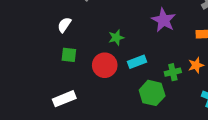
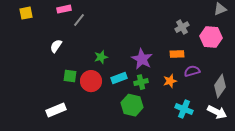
purple star: (164, 20) -> (142, 59), moved
green square: (69, 55) -> (70, 76), moved
green cross: (173, 72) -> (141, 82), moved

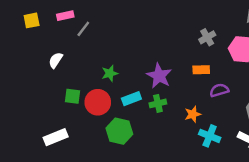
yellow square: (26, 13) -> (32, 20), moved
orange star: (170, 81) -> (193, 114), moved
green hexagon: (132, 105) -> (119, 131), moved

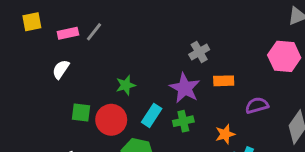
pink rectangle: (65, 16) -> (68, 33), moved
gray cross: (207, 37) -> (199, 52), moved
orange rectangle: (201, 70) -> (224, 81), moved
cyan rectangle: (131, 99) -> (152, 115), turned -36

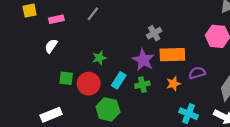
gray line: (94, 32) -> (93, 14), moved
orange rectangle: (224, 81) -> (172, 55), size x1.6
orange star: (225, 134) -> (173, 84), moved

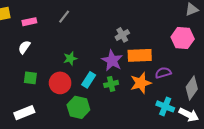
green square: (66, 78) -> (30, 78), moved
orange star: (173, 84) -> (141, 83), size x1.5
cyan cross: (188, 114) -> (165, 106), moved

